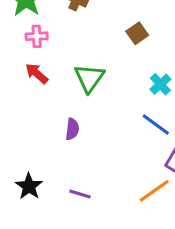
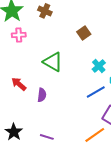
red arrow: (37, 73) -> (19, 84), moved
green triangle: (89, 78) -> (53, 62), turned -35
blue line: (156, 124) -> (96, 92), turned -66

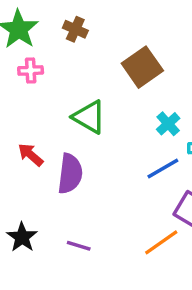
brown square: (84, 33) -> (142, 67), size x1.6
purple semicircle: (42, 95) -> (70, 174), size x1.6

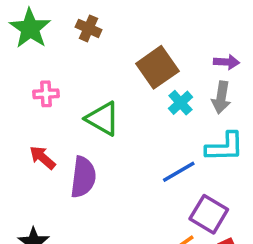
pink cross: (31, 70) -> (46, 94), moved
cyan cross: (168, 124) -> (180, 103), moved

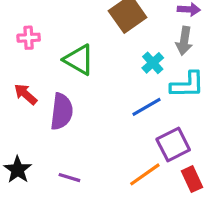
cyan cross: (180, 103) -> (153, 63), moved
purple square: (209, 214) -> (173, 145), turned 32

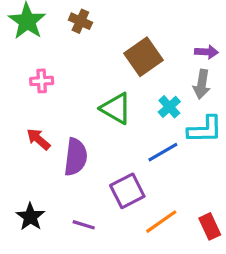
green triangle: (79, 60) -> (116, 108), moved
purple square: (173, 145) -> (127, 191), moved

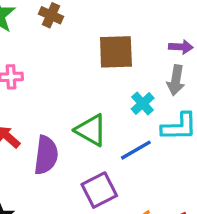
brown square: (143, 57) -> (116, 52), turned 33
green triangle: (116, 108) -> (91, 130), moved

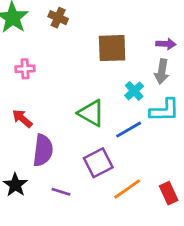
purple semicircle: (46, 155) -> (43, 150), moved

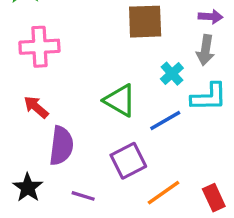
pink cross: (25, 69) -> (39, 47), size x1.6

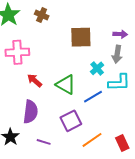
red arrow: (36, 107) -> (35, 80), moved

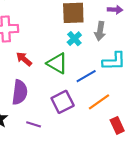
gray arrow: (117, 54) -> (100, 31), moved
cyan cross: (97, 68) -> (74, 39), moved
orange line: (92, 140) -> (99, 102), moved

